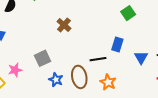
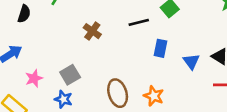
black line: (98, 59) -> (139, 22), moved
pink star: (15, 70) -> (34, 78), moved
blue star: (56, 80) -> (63, 99), moved

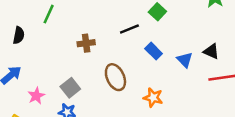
brown cross: (92, 31) -> (86, 43), turned -35
blue rectangle: (160, 48) -> (154, 51), turned -49
brown ellipse: (118, 93) -> (115, 77), moved

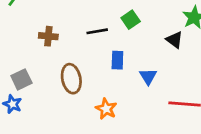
blue rectangle: (154, 51) -> (117, 60), turned 35
black triangle: (211, 51) -> (174, 40), moved

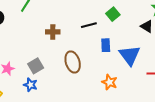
blue triangle: (148, 76) -> (130, 55), size x1.6
orange star: (106, 109) -> (110, 82), moved

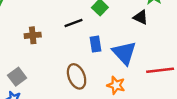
brown ellipse: (73, 62) -> (77, 76), moved
orange star: (110, 82) -> (116, 85), moved

